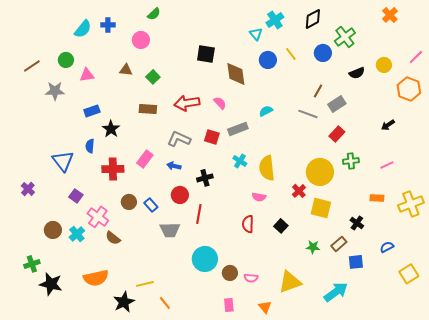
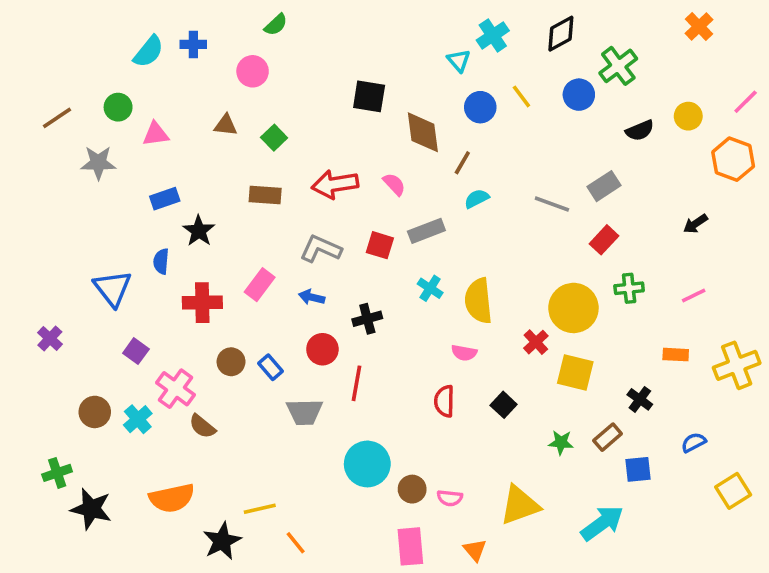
brown line: (318, 91) -> (462, 163), moved
pink rectangle: (229, 305) -> (410, 546), size x1.5

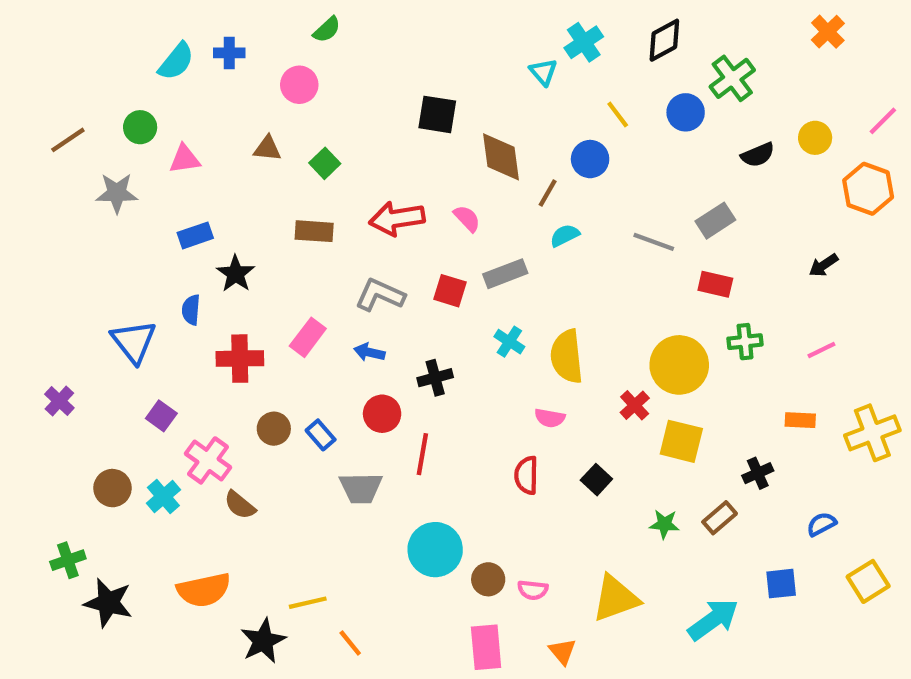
blue circle: (480, 107) -> (590, 159), moved
red rectangle: (604, 240) -> (715, 284), turned 60
black cross: (640, 399) -> (758, 473), turned 30
blue square: (638, 469) -> (781, 584), moved

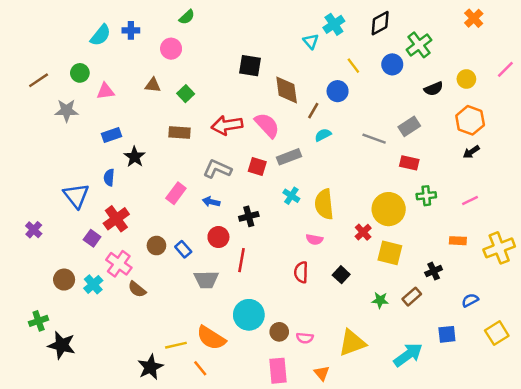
orange hexagon: (868, 189) -> (470, 120), moved
pink semicircle: (467, 218) -> (267, 125), size x1.6
red cross: (240, 359) -> (116, 219), moved, turned -35
orange semicircle: (204, 590) -> (211, 338), moved, turned 44

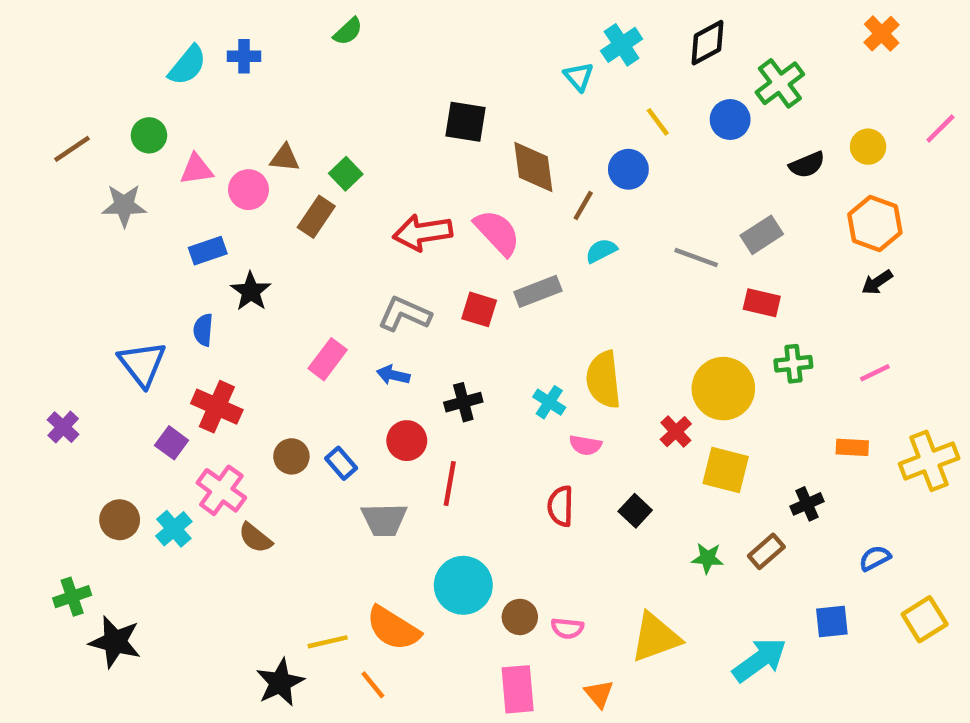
pink circle: (171, 49) -> (248, 190), moved
brown rectangle: (180, 132) -> (316, 217), moved, turned -60
cyan cross: (291, 196) -> (549, 402), moved
red cross: (116, 219) -> (217, 407), turned -30

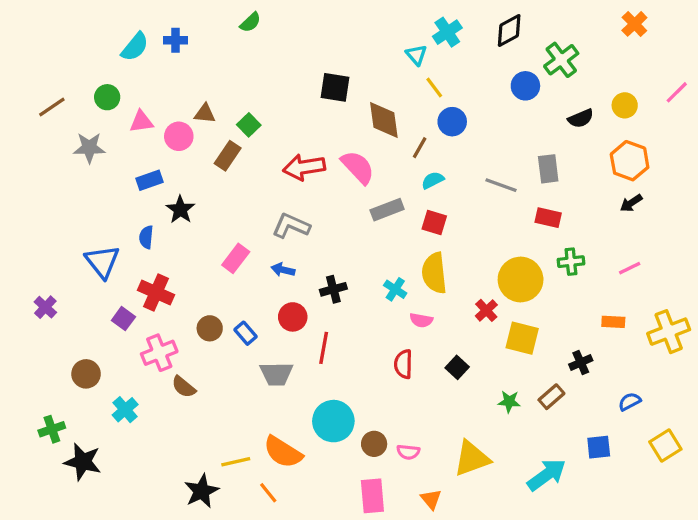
yellow line: (658, 122) -> (434, 87), moved
gray rectangle: (762, 235) -> (548, 169), turned -64
red square: (479, 309) -> (434, 223), moved
pink cross: (221, 490) -> (159, 353), turned 32
cyan cross: (174, 529) -> (125, 410), moved

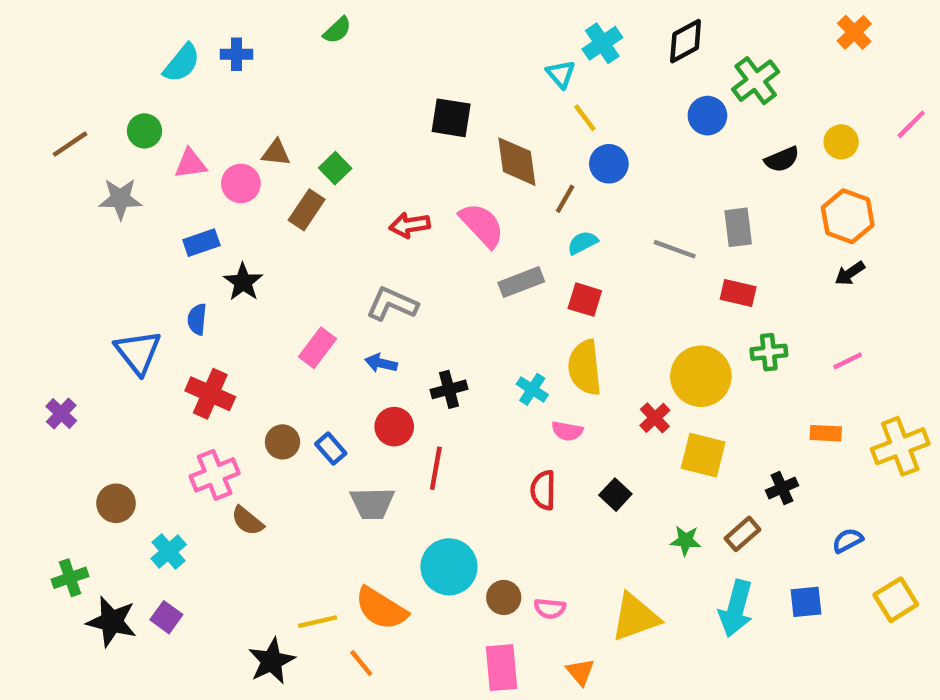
red arrow: (304, 167) -> (410, 225), size x0.7
purple square: (123, 319) -> (166, 617), moved
cyan arrow: (547, 475) -> (736, 608), moved, turned 141

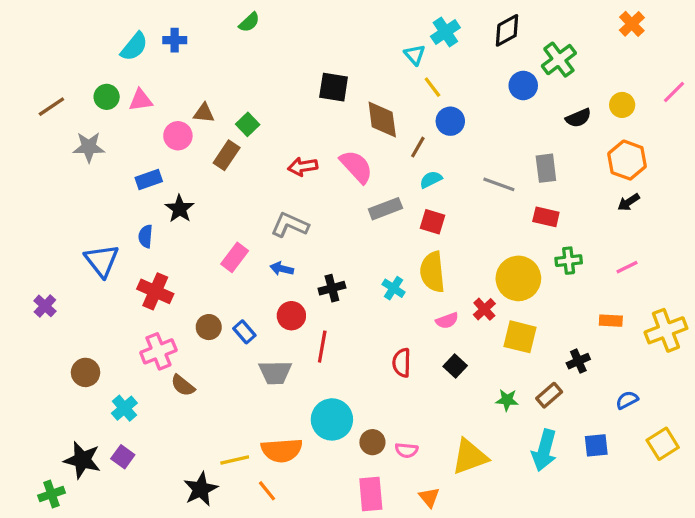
pink triangle: (190, 164) -> (141, 100), moved
pink semicircle: (567, 431) -> (447, 321), moved, turned -30
green cross: (70, 578) -> (51, 494), moved
orange semicircle: (381, 608) -> (282, 450), turned -36

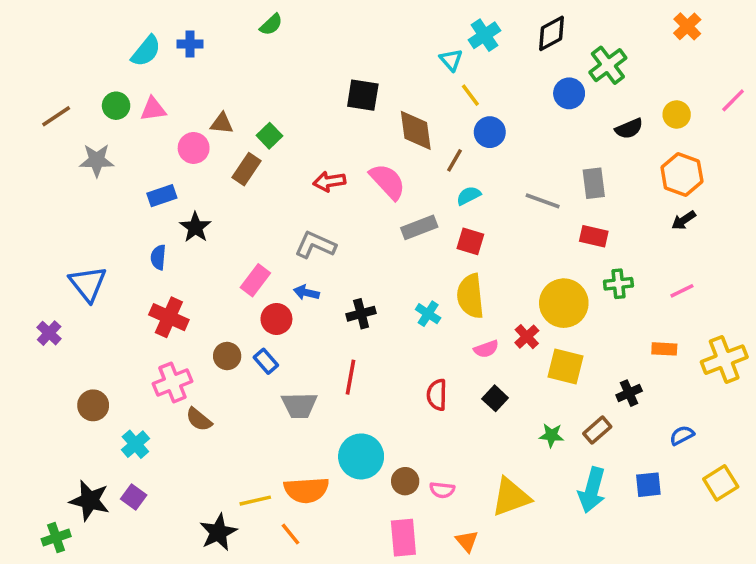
blue triangle: (102, 261) -> (88, 284), moved
red circle: (291, 316) -> (276, 319), moved

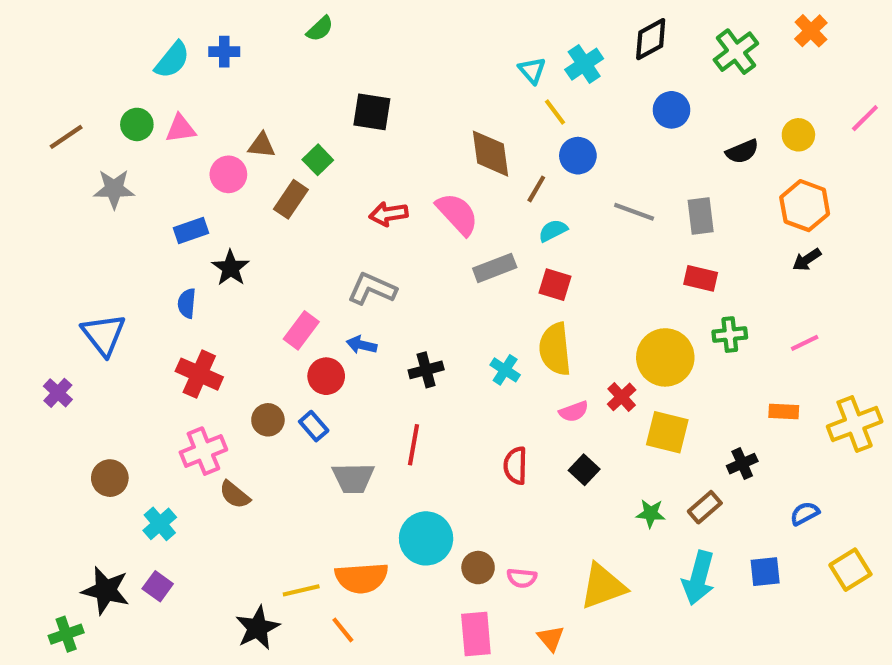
cyan cross: (484, 35) -> (584, 64), moved
green cross: (608, 65) -> (736, 52), moved
black square: (363, 95) -> (372, 112), moved
gray line: (543, 201) -> (634, 212), moved

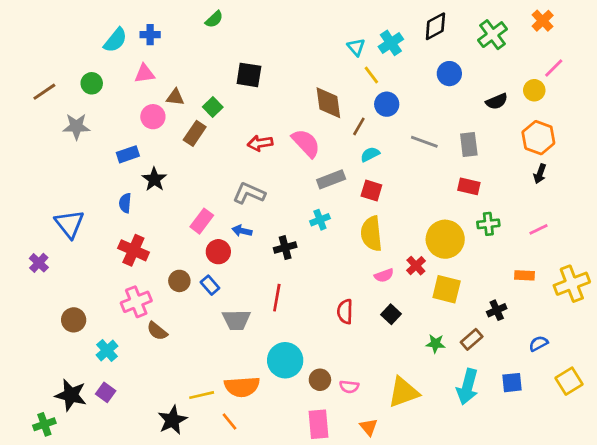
pink line: (865, 118) -> (554, 68), moved
pink triangle: (181, 129) -> (145, 74), moved
black arrow: (807, 260) -> (540, 174), turned -36
cyan cross: (505, 370) -> (320, 220), moved, turned 36

